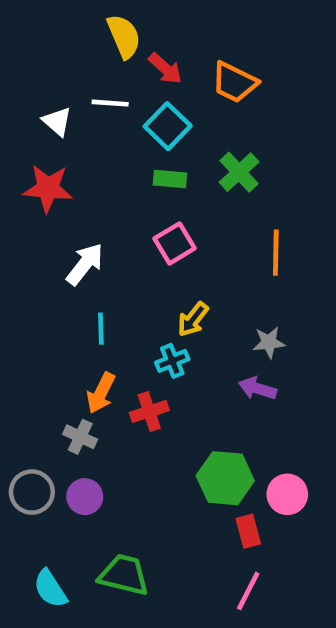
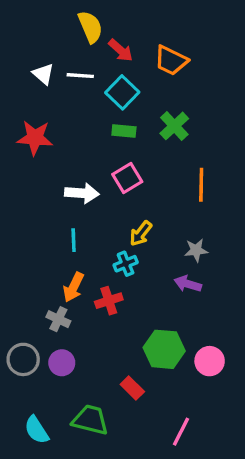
white triangle: (57, 121) -> (43, 74), moved
white arrow: (85, 264) -> (82, 193), moved, turned 56
red rectangle: (248, 531) -> (132, 388), moved, turned -30

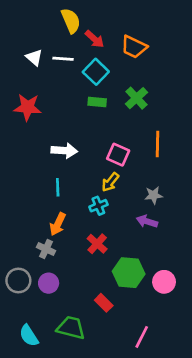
pink square: (127, 178) -> (118, 155), moved, turned -35
red cross: (109, 301) -> (97, 244), moved, turned -30

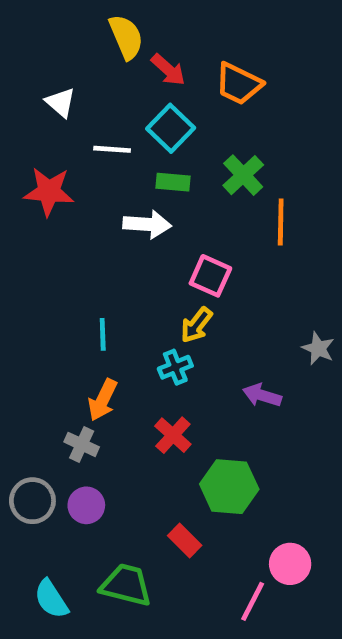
white line: (63, 59) -> (112, 149), moved
orange line: (157, 144) -> (281, 222), moved
white arrow: (64, 151) -> (147, 224), moved
gray star: (154, 195) -> (318, 348), moved, turned 30
pink circle: (164, 282) -> (290, 564), moved

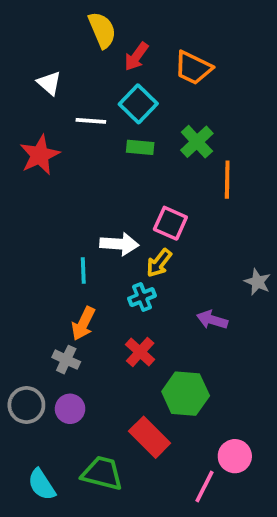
red arrow: (168, 70) -> (136, 56), turned 84
red star: (49, 192) -> (40, 155), turned -30
white arrow: (147, 224) -> (119, 244), moved
red rectangle: (185, 540) -> (150, 437), size x1.5

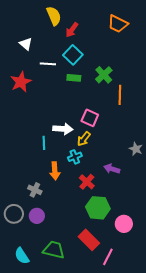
orange trapezoid: (193, 68) -> (118, 24), moved
orange arrow: (83, 324) -> (55, 171), moved, turned -30
red cross: (140, 352) -> (87, 182), moved
red rectangle: (150, 437) -> (89, 240), moved
pink circle: (235, 456) -> (124, 224), moved

